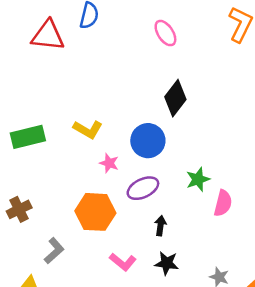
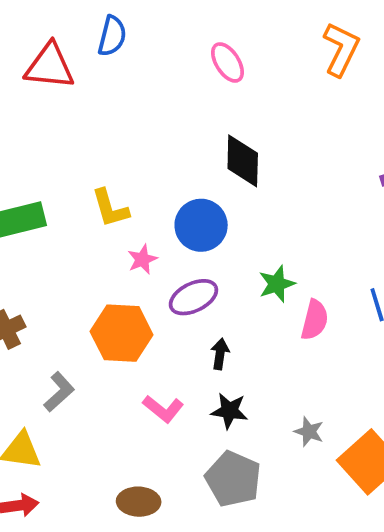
black diamond: (175, 98) -> (243, 161), turned -36
yellow L-shape: (88, 129) -> (110, 208), turned 44
pink star: (109, 163) -> (142, 259), turned 30

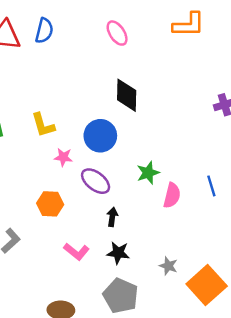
blue semicircle: (112, 36) -> (44, 31), moved
orange L-shape: (341, 49) -> (189, 25), turned 64
pink star: (142, 259) -> (63, 157), turned 30
purple ellipse: (193, 297) -> (96, 181), turned 64
orange hexagon: (122, 333) -> (50, 204), size x0.7

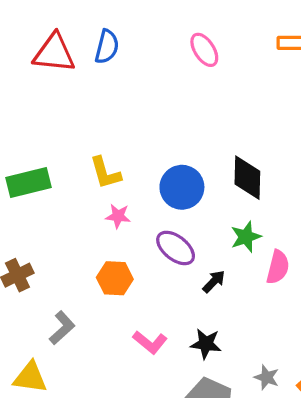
black diamond: (127, 95) -> (247, 178), moved
pink star: (63, 157) -> (118, 216), moved
black arrow: (112, 217) -> (214, 282), moved, turned 36
gray star: (168, 266) -> (267, 377), moved

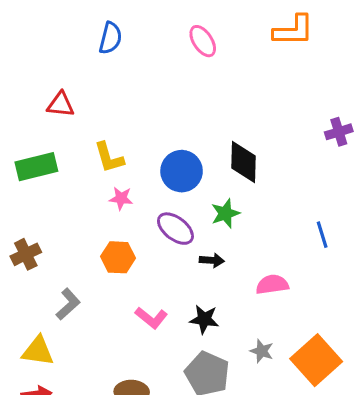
red triangle: (54, 53) -> (61, 105), moved, size x0.7
green star: (246, 237) -> (225, 213), moved
pink semicircle: (278, 267) -> (272, 285), moved, turned -112
black arrow: (214, 282) -> (212, 260), turned 50

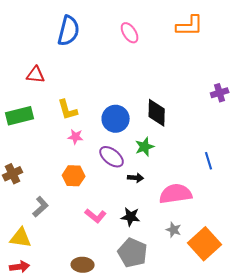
blue semicircle: (110, 38) -> (69, 31), size x1.4
pink semicircle: (272, 285) -> (176, 194), size x1.5
gray star: (262, 351) -> (174, 230), moved

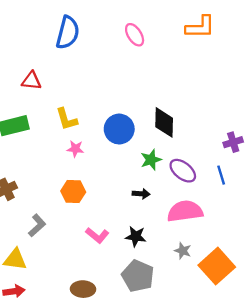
purple cross: (220, 93) -> (233, 142), moved
purple ellipse: (112, 157) -> (183, 171), moved

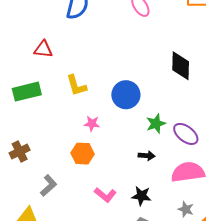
black diamond: (164, 122) -> (181, 66), moved
pink star: (75, 149) -> (92, 124), moved

